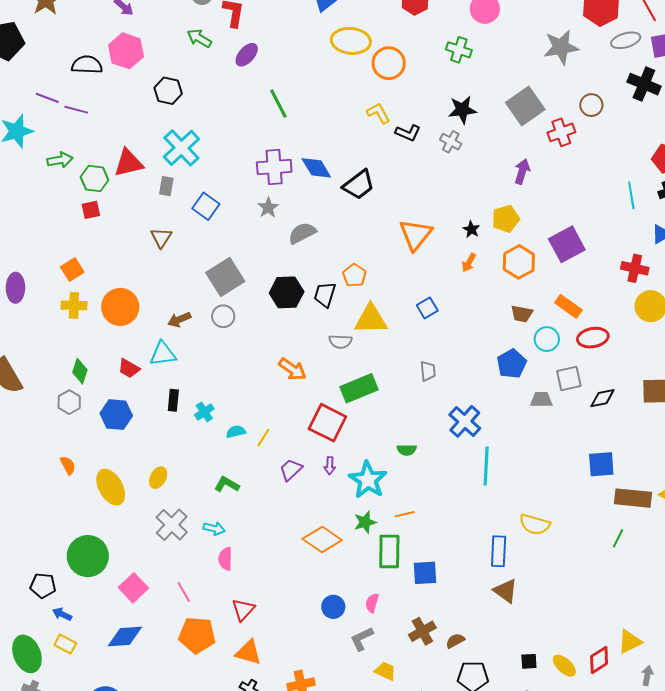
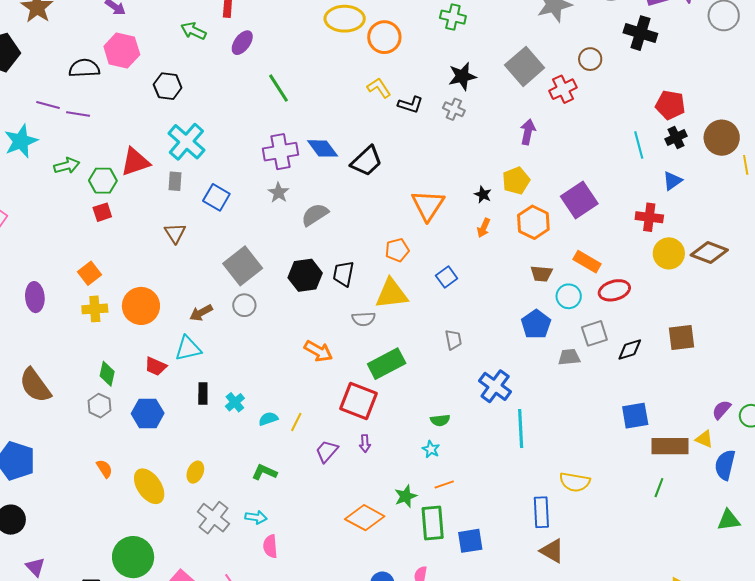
orange pentagon: (354, 275) -> (397, 250), moved, turned 30
cyan star: (368, 480) -> (431, 449), moved, size x0.5

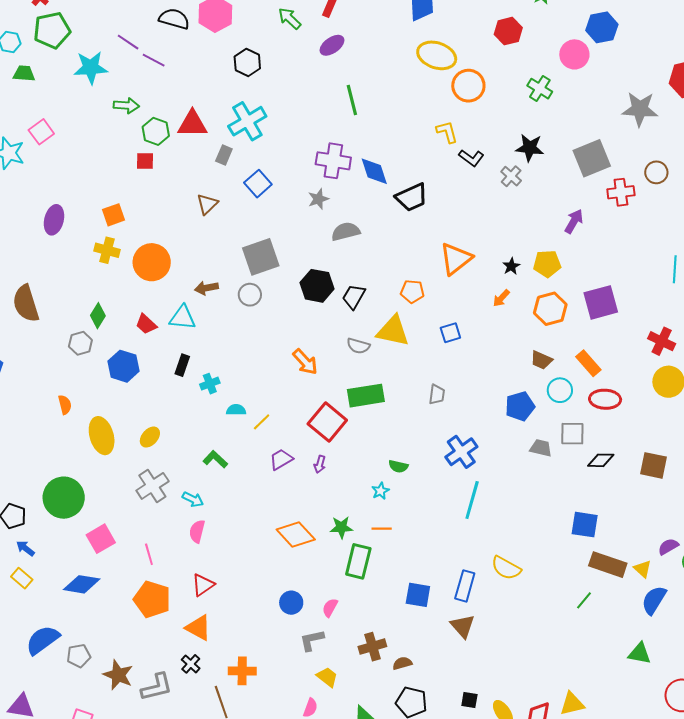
blue square: (470, 541) -> (418, 595), moved

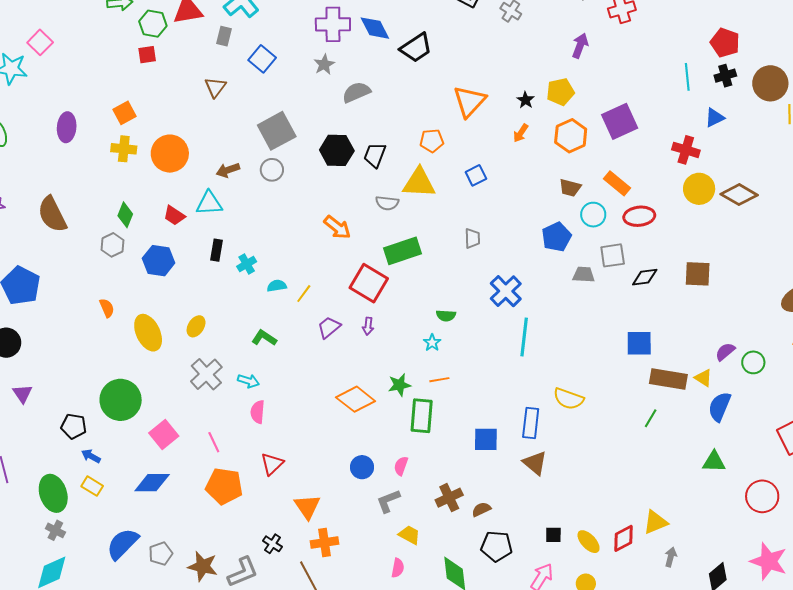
orange triangle: (198, 628) -> (307, 507), moved, turned 36

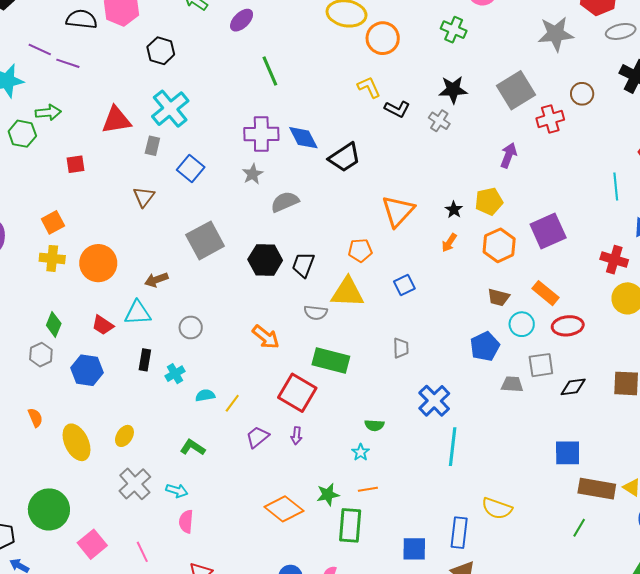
green hexagon: (153, 24) -> (22, 134), moved
gray circle: (272, 170) -> (191, 327), moved
green rectangle: (402, 251) -> (331, 361), turned 33

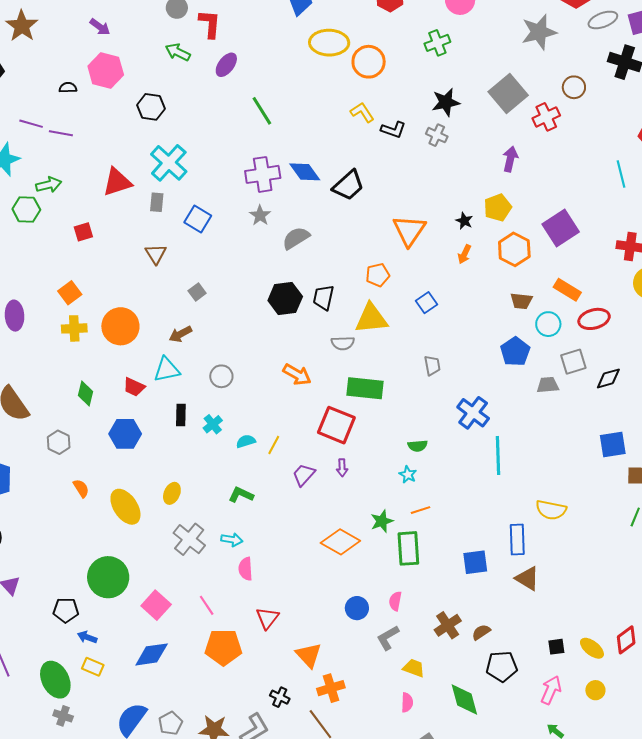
black semicircle: (82, 19) -> (68, 88), size x0.6
green cross: (454, 30) -> (437, 43), turned -35
gray square: (205, 240) -> (197, 292), moved, size x0.5
gray hexagon: (41, 355) -> (59, 442), moved

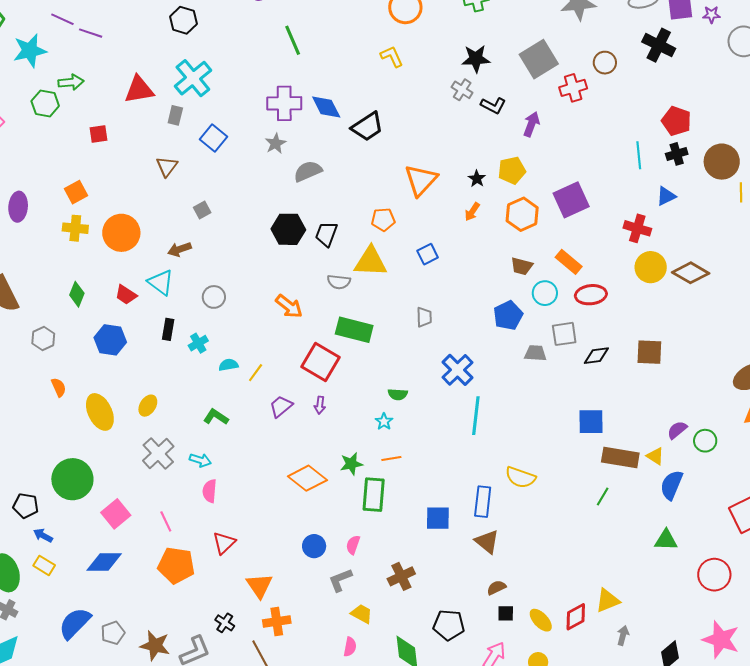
black L-shape: (393, 130) -> (493, 106), moved
cyan triangle: (167, 370) -> (161, 282), turned 40
brown semicircle: (481, 632) -> (496, 588), moved

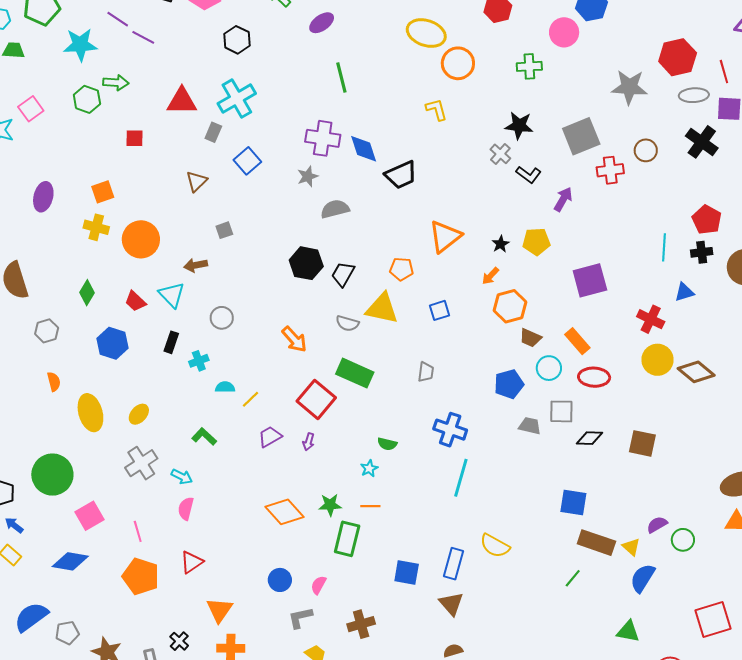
orange hexagon: (522, 214) -> (510, 306), moved
blue cross: (458, 370) -> (450, 430), turned -36

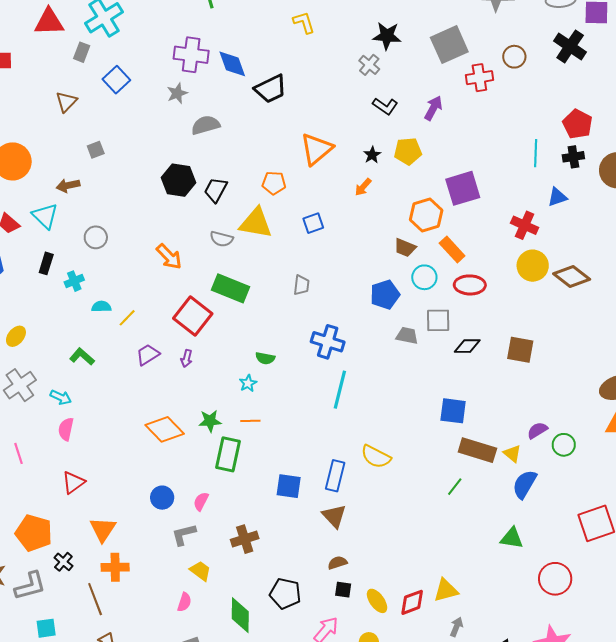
black L-shape: (529, 175) -> (385, 106), moved
orange hexagon: (510, 306) -> (426, 215), moved
orange pentagon: (141, 576) -> (34, 533), moved

